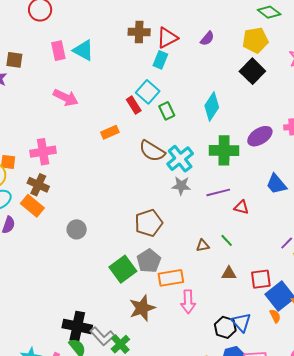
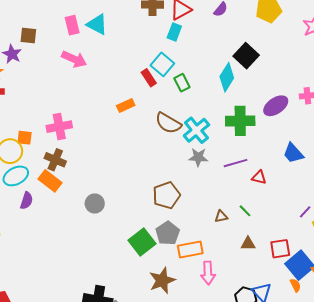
black square: (252, 71) -> (246, 56), moved
pink arrow: (66, 98) -> (74, 59), moved

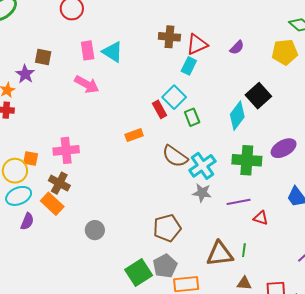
green line: (245, 211) -> (244, 250), turned 48
brown triangle: (221, 217) -> (220, 254), size x2.0

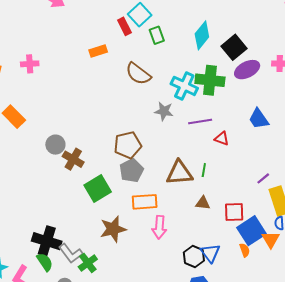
black square: (258, 96) -> (234, 47), moved
pink cross: (66, 150) -> (30, 64), size x0.7
cyan cross: (202, 166) -> (184, 86), moved, turned -32
brown cross: (59, 183) -> (73, 159), moved
gray pentagon: (165, 266) -> (131, 171), moved

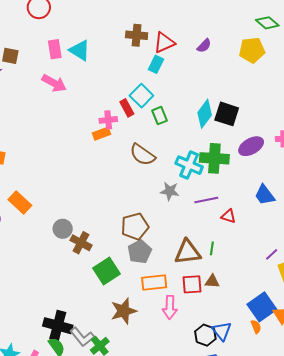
black square: (234, 47) -> (227, 114), moved, turned -30
pink cross: (30, 64) -> (108, 120), moved
red square: (234, 212) -> (192, 284), moved

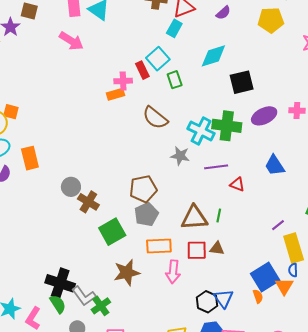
cyan diamond: (205, 114) -> (213, 56), moved, turned 32
black square: (227, 114) -> (242, 82), turned -35
orange rectangle: (20, 203) -> (30, 158), turned 30

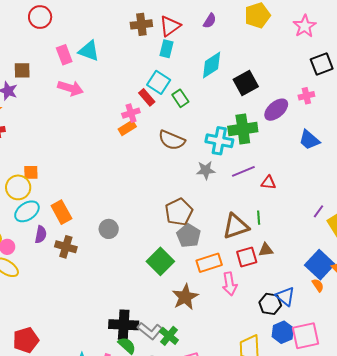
blue trapezoid: (275, 165) -> (309, 140), moved
brown cross: (88, 202) -> (66, 247), moved

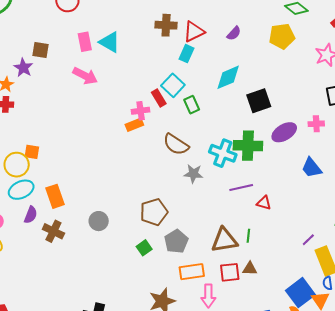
gray star: (206, 170) -> (193, 174), moved
brown pentagon: (179, 212) -> (154, 212), moved
green square: (160, 261) -> (144, 248), moved, size x0.6

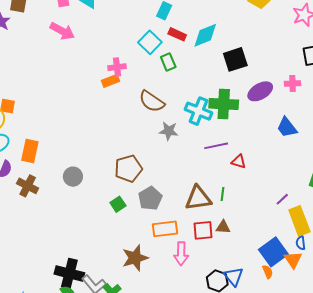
red rectangle: (159, 98) -> (177, 34), moved, turned -36
orange rectangle: (55, 196) -> (30, 151), turned 30

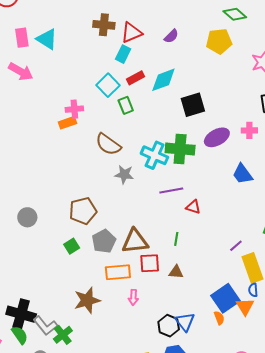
red rectangle: (177, 34) -> (136, 78), turned -54
brown triangle: (198, 198) -> (135, 241), moved
red square: (203, 230) -> (150, 263), moved
pink arrow: (181, 254) -> (133, 297), size x0.7

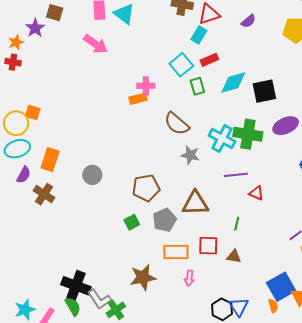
cyan diamond: (163, 80) -> (233, 83), moved
gray circle: (27, 217) -> (92, 175), moved
brown triangle: (135, 241) -> (195, 203), moved

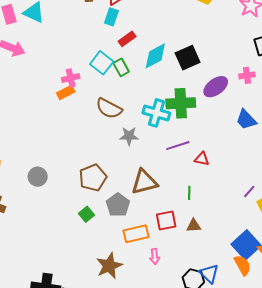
cyan square: (181, 65) -> (102, 63), moved
orange semicircle: (273, 306) -> (243, 265), size x1.5

